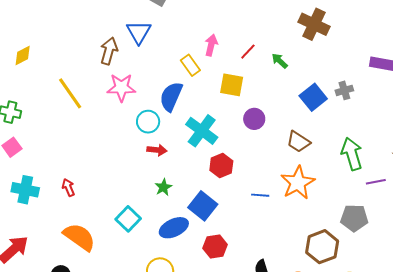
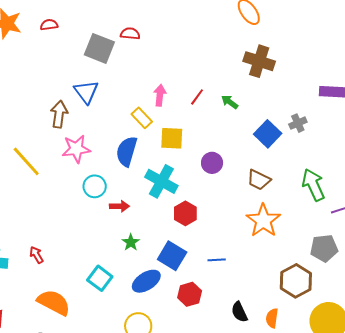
yellow square: (232, 85) -> (172, 138), moved
cyan circle: (148, 122) -> (95, 186), moved
blue line: (260, 195) -> (217, 260), moved

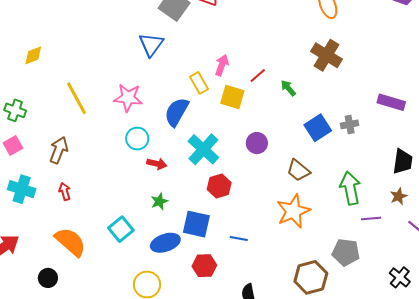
brown arrow: (59, 114) -> (59, 150), moved
yellow square: (172, 138) -> (232, 97), moved
blue square: (172, 256) -> (196, 224), turned -32

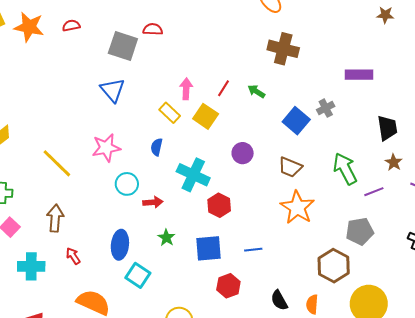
yellow square: (232, 97) -> (206, 116), turned 35
blue semicircle: (177, 112) -> (157, 147), size x0.6
blue ellipse: (165, 243) -> (120, 245), moved, turned -48

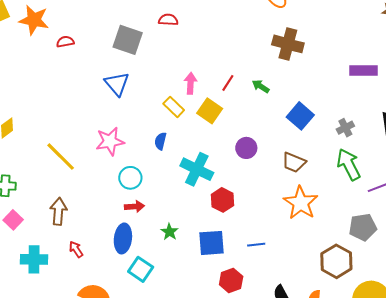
red semicircle: (71, 26) -> (65, 42), moved
red semicircle: (153, 29) -> (168, 20), moved
gray cross: (326, 108) -> (345, 128), moved
red arrow: (153, 202) -> (135, 207), moved

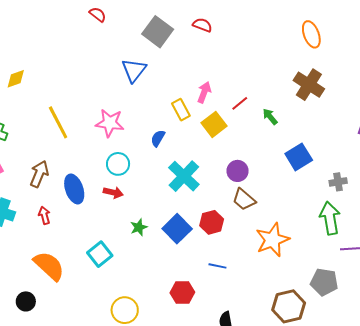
red semicircle: (65, 42) -> (98, 14), turned 30
brown trapezoid: (294, 162) -> (244, 199), moved
red hexagon: (222, 200) -> (212, 222), moved
blue ellipse: (123, 238) -> (74, 189), moved, turned -44
blue square: (211, 243) -> (177, 229), moved, turned 32

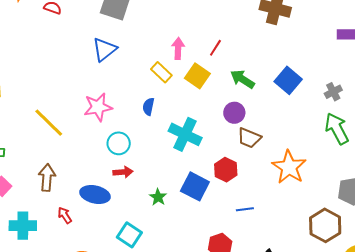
blue triangle: (134, 70) -> (104, 49), turned 32
green arrow: (270, 117) -> (242, 79), moved, size x1.4
blue ellipse: (74, 189) -> (95, 194), moved, turned -40

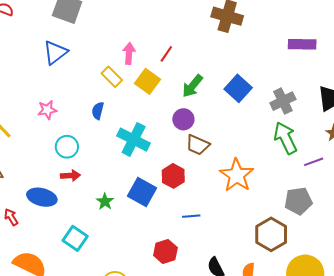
green arrow: (242, 79) -> (192, 86), turned -85
gray cross: (333, 92) -> (283, 101), size x1.4
pink star: (98, 107) -> (47, 110), size x0.7

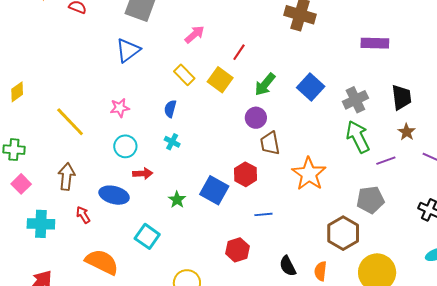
pink arrow: (129, 53) -> (195, 34), moved, turned 45
cyan cross: (134, 140) -> (172, 142), moved, size x0.5
brown trapezoid: (198, 145) -> (270, 143), turned 55
cyan circle: (67, 147) -> (125, 146), moved

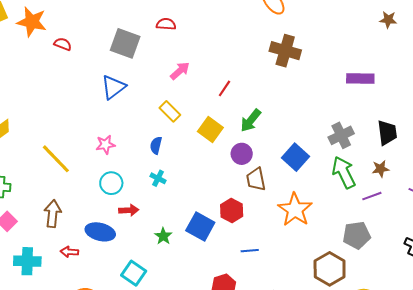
yellow square: (220, 80) -> (210, 129), moved
blue square: (311, 87) -> (295, 157), moved
brown star: (407, 132) -> (381, 169), moved, turned 30
red arrow: (83, 215) -> (69, 252), turned -54

